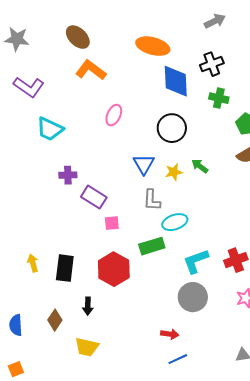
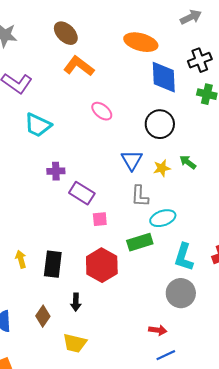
gray arrow: (215, 21) -> (191, 17), moved
pink ellipse: (114, 115) -> (102, 111), turned -75
cyan L-shape: (196, 261) -> (184, 257), turned -52

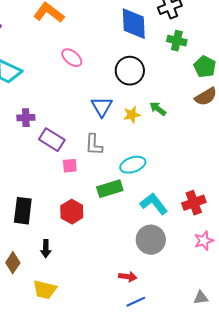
gray L-shape: (140, 196) -> (94, 145), moved
cyan L-shape: (184, 257) -> (154, 204), turned 124
red hexagon: (102, 265) -> (72, 212), size x0.7

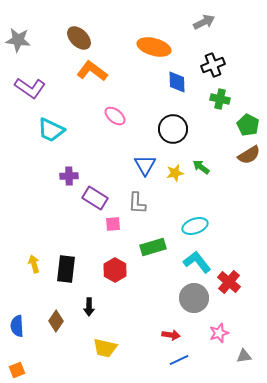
blue diamond: (134, 24) -> (177, 82), size x0.7
cyan ellipse: (133, 165) -> (195, 226), moved
red cross: (194, 203) -> (229, 282), moved, turned -30
pink star: (204, 241) -> (219, 333), moved
yellow trapezoid: (45, 290) -> (105, 348), moved

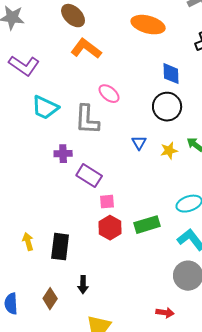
blue diamond: (177, 82) -> (171, 74), moved
blue triangle: (145, 165) -> (139, 143), size x0.7
gray L-shape: (137, 203) -> (87, 120), moved, size x1.4
red hexagon: (115, 270) -> (110, 228), moved

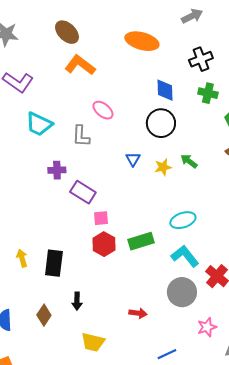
gray L-shape: (87, 120) -> (81, 136), size x0.7
red arrow: (165, 313) -> (138, 313), moved

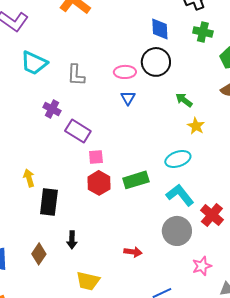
pink ellipse: (103, 110) -> (125, 72), moved, turned -40
yellow star: (163, 167) -> (196, 126), moved, turned -30
purple cross: (57, 170) -> (52, 109), turned 30
yellow arrow: (22, 258) -> (29, 178), moved

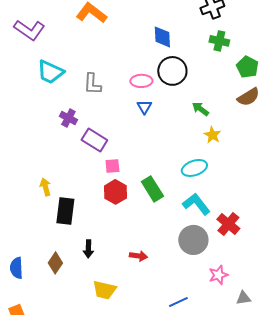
blue diamond: (160, 29) -> (162, 37), moved
green rectangle: (136, 180) -> (152, 189), turned 75
red arrow: (133, 252) -> (138, 256), moved

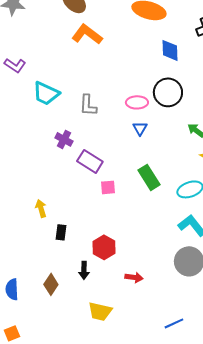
purple L-shape: (29, 30) -> (15, 65), moved, size x0.7
blue diamond: (162, 37) -> (170, 50), moved
green rectangle: (152, 189) -> (149, 177), moved
red hexagon: (115, 192) -> (104, 247), moved
black rectangle: (65, 211) -> (61, 232), size x0.6

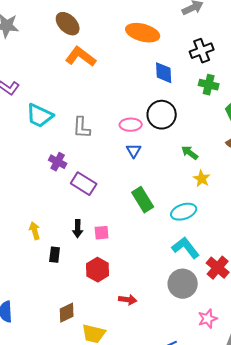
pink square: (108, 187) -> (102, 233), moved
black arrow: (84, 270) -> (78, 229), moved
brown diamond: (51, 284) -> (67, 313), moved, turned 30

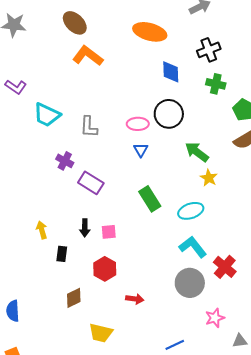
green arrow: (190, 153) -> (197, 152), size x1.4
brown diamond: (67, 313) -> (74, 298), moved

